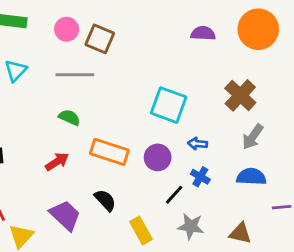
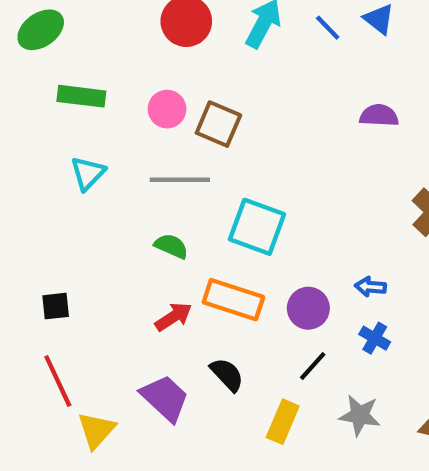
cyan square: (169, 105) -> (257, 227), moved
red arrow: (57, 162) -> (173, 317), moved
black line: (174, 195) -> (313, 366), moved
yellow rectangle: (141, 231) -> (283, 422), turned 52

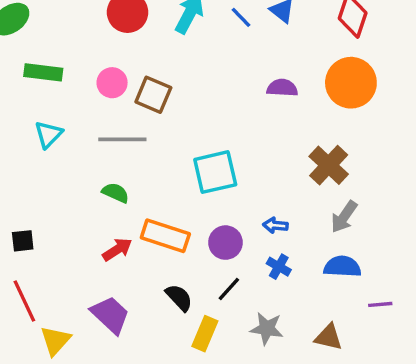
cyan square: (257, 227) -> (215, 172), moved, turned -33
black semicircle: (227, 375) -> (179, 298), moved

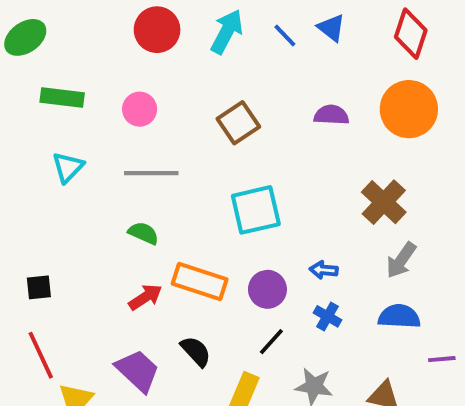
brown square: (153, 95) -> (238, 123), moved, turned 33
black semicircle: (179, 298) -> (196, 351), moved

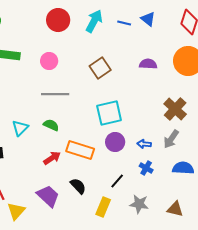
blue line: (285, 36) -> (124, 23), turned -32
cyan triangle: (68, 167) -> (20, 128), moved
gray arrow: (401, 260) -> (171, 139), moved
purple circle: (267, 289) -> (115, 142), moved

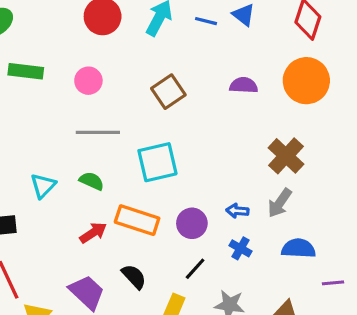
cyan square: (109, 113) -> (157, 162), moved
purple circle: (115, 142) -> (192, 223), moved

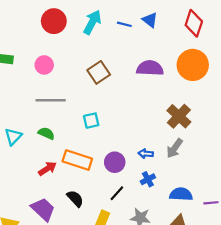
purple semicircle: (244, 85) -> (150, 68), size x1.4
cyan square: (157, 162) -> (91, 121), size x0.6
blue cross: (240, 248) -> (148, 179), turned 32
blue semicircle: (298, 248) -> (181, 194), moved

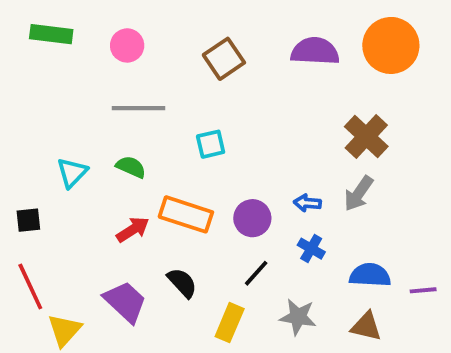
blue cross: (148, 179) -> (311, 249), turned -32

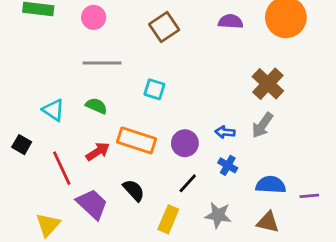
purple semicircle: (315, 51) -> (231, 21), size x0.7
cyan square: (211, 144) -> (154, 89), turned 30
cyan triangle: (72, 173) -> (53, 110), turned -40
black square: (28, 220) -> (22, 145), turned 36
red line: (30, 286) -> (62, 168), moved

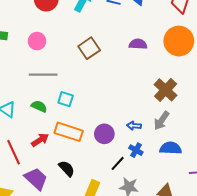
cyan square: (154, 89) -> (66, 99), moved
black line: (188, 183) -> (118, 163), moved
blue semicircle: (271, 185) -> (171, 148), moved

